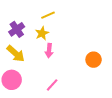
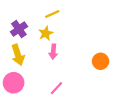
yellow arrow: (16, 54) -> (18, 55), turned 30

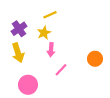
pink circle: (14, 83) -> (28, 85), moved
pink line: (56, 88) -> (61, 70), moved

